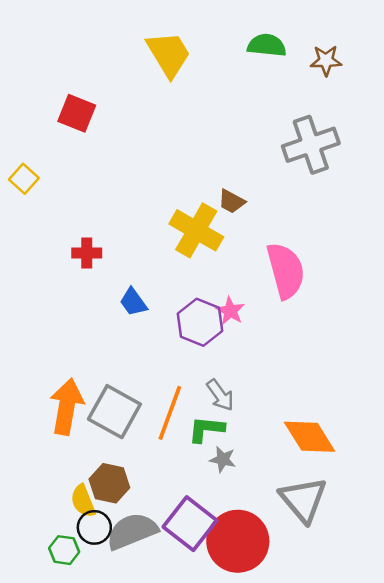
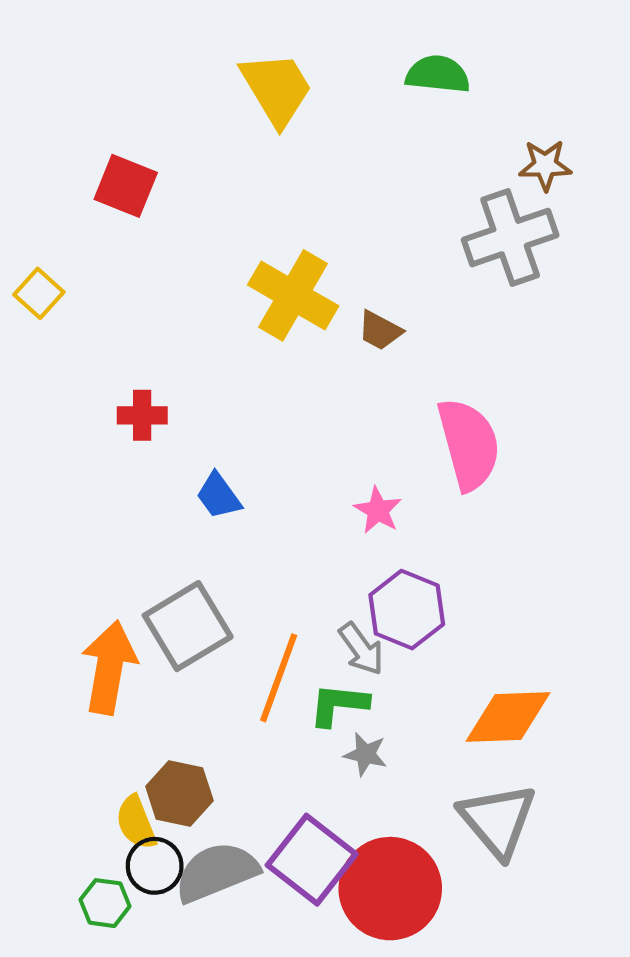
brown star: (326, 60) -> (545, 165), moved
yellow cross: (196, 230) -> (293, 295), moved
purple hexagon: (200, 322) -> (407, 610), moved
gray square: (114, 412) -> (188, 626), moved, turned 30
orange diamond: (310, 437) -> (508, 717), turned -60

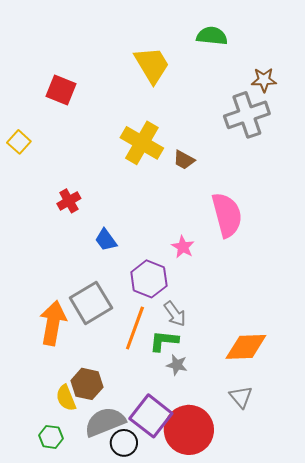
yellow trapezoid: (277, 89) -> (152, 65), moved
red cross: (142, 415) -> (69, 201), turned -30
purple hexagon: (407, 610) -> (149, 279), moved
gray triangle: (498, 820) -> (241, 397), size x0.6
black circle: (155, 866) -> (124, 443), moved

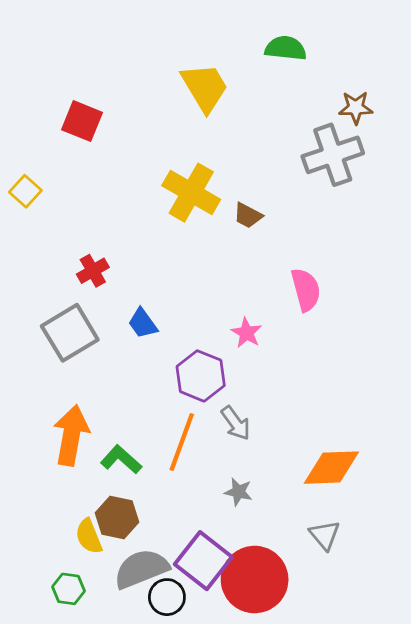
pink semicircle: (227, 215) -> (306, 290), size x0.7
gray square: (91, 303) -> (70, 333), moved
green L-shape: (164, 341) -> (121, 460), moved, turned 36

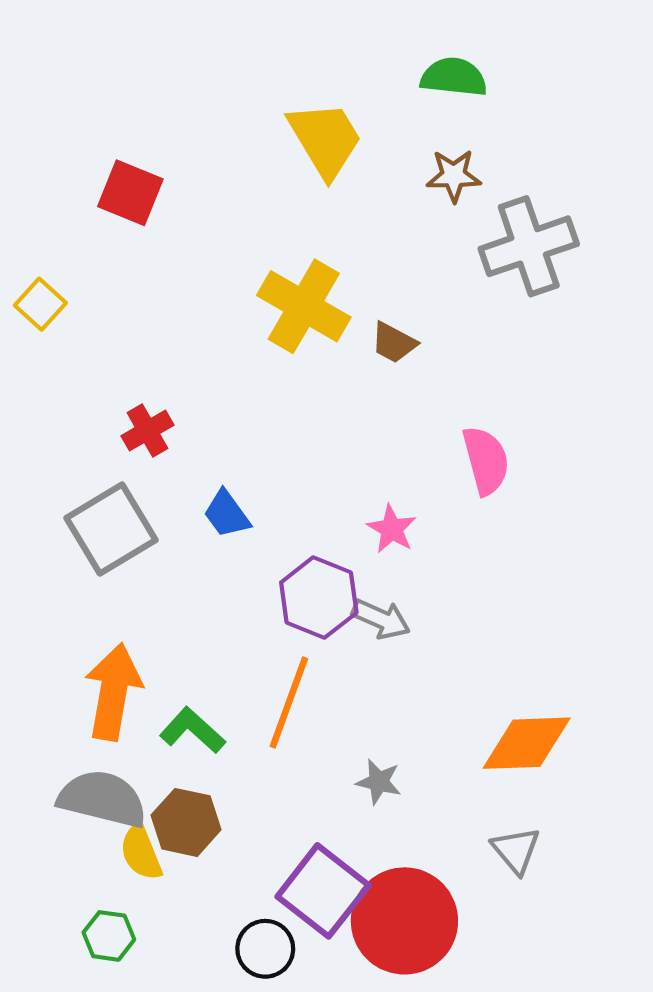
brown star: (356, 108) -> (454, 176), moved
gray arrow: (236, 423) -> (381, 619), moved, turned -30
gray semicircle: (141, 569) -> (102, 799), moved, turned 36

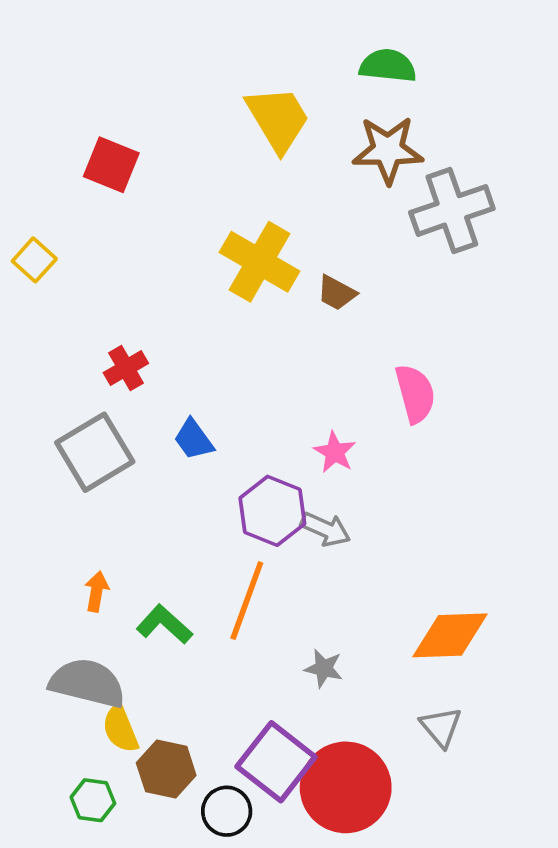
brown star: (454, 176) -> (388, 150), size x1.5
orange arrow: (113, 692) -> (97, 591), size x0.5
brown hexagon: (186, 822) -> (166, 769), moved

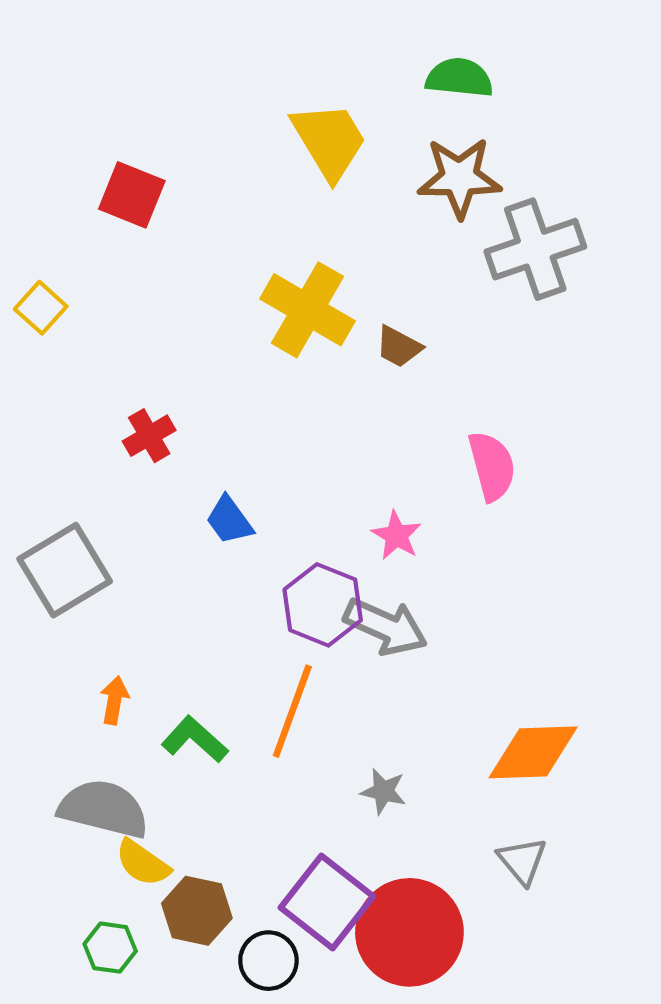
gray square: (95, 452) -> (65, 570), moved
gray arrow: (326, 529) -> (386, 627), size x1.4
yellow semicircle: (120, 729) -> (143, 863), turned -33

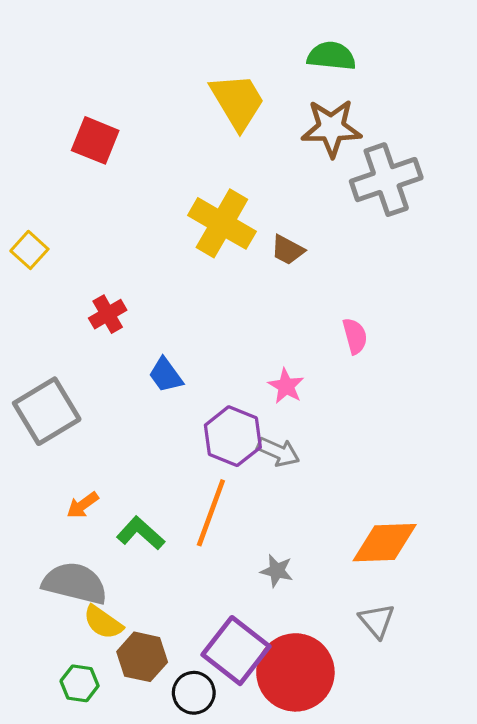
yellow square: (41, 308) -> (29, 250), moved
pink semicircle: (492, 466) -> (355, 336), size x0.7
gray arrow: (386, 627) -> (278, 452), size x0.7
orange arrow: (114, 700) -> (83, 505), turned -136

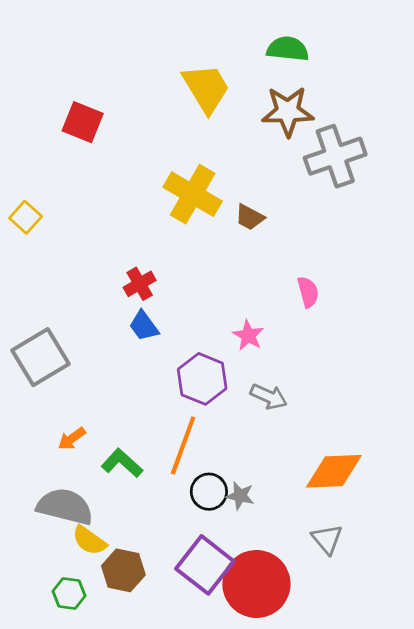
red cross: (108, 314) -> (140, 284), moved
gray arrow: (278, 452) -> (269, 397), moved
black circle: (194, 693) -> (209, 492), moved

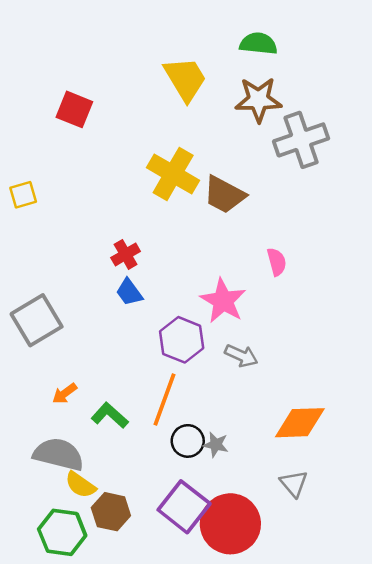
yellow square: (26, 217) -> (23, 195), turned 32
brown trapezoid: (250, 217) -> (224, 195), size x1.6
pink star: (248, 335) -> (223, 301), size x1.6
green hexagon: (69, 593) -> (62, 532), size x1.6

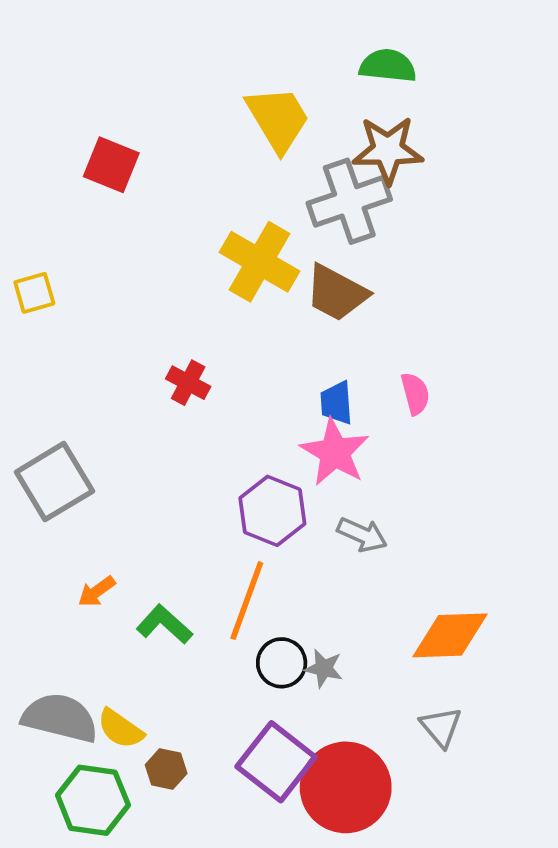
gray cross: (301, 140) -> (349, 201), moved
red cross: (126, 254) -> (188, 383), turned -32
blue trapezoid: (129, 292) -> (337, 403), moved, turned 32
gray semicircle: (59, 454) -> (60, 718), moved
brown hexagon: (111, 512) -> (166, 769), size x0.7

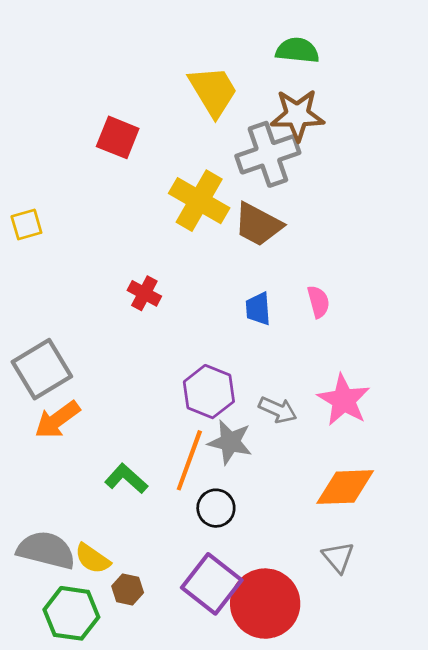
red square: (111, 165) -> (118, 137), moved
pink star: (335, 452) -> (344, 400), moved
orange arrow: (97, 591) -> (57, 420), moved, size x1.6
gray star: (324, 668) -> (230, 442), moved, size x1.5

